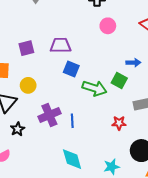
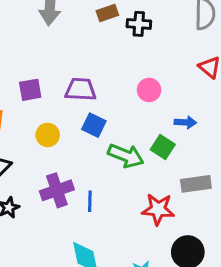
pink circle: (108, 26) -> (149, 90), moved
yellow circle: (28, 85) -> (48, 135), moved
red star: (119, 123) -> (158, 209), size x1.5

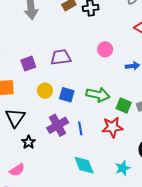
blue square: (94, 125) -> (67, 95), moved
green square: (163, 147) -> (124, 105), moved
red star: (158, 209) -> (112, 127), moved

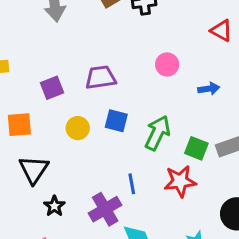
blue square: (67, 95) -> (116, 121), moved
green arrow: (98, 95) -> (158, 133), turned -75
purple cross: (58, 125) -> (105, 209), moved

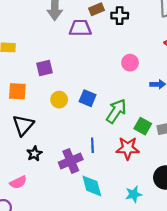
purple trapezoid: (101, 77) -> (80, 28), moved

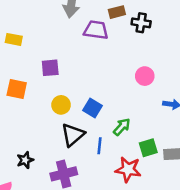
green arrow: (116, 111) -> (122, 127), size x0.7
black triangle: (23, 125) -> (73, 135), moved
green square: (143, 126) -> (148, 148), turned 35
blue line: (92, 145) -> (100, 146), moved

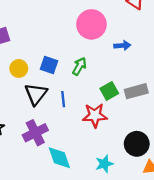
pink circle: (145, 76) -> (91, 24), size x1.6
green arrow: (122, 127) -> (79, 66), moved

